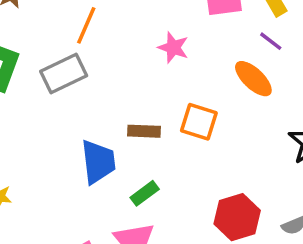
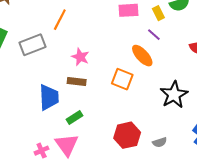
orange line: (86, 25) -> (60, 20), moved
pink star: (173, 48) -> (80, 57), moved
orange square: (199, 122) -> (122, 79), moved

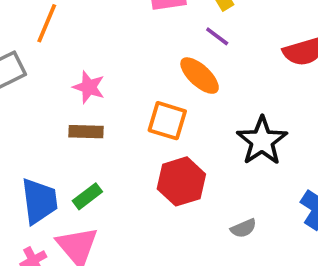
blue trapezoid: (49, 97) -> (39, 201), moved
red hexagon: (127, 135) -> (181, 181), moved

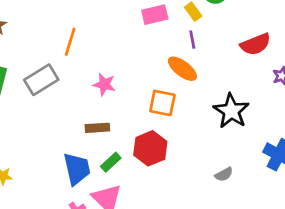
purple line: (217, 36) -> (192, 40), turned 48
brown rectangle: (86, 132) -> (97, 128), moved
red hexagon: (181, 181) -> (150, 148), moved

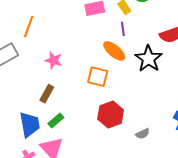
black star: (231, 111) -> (148, 59), moved
brown rectangle: (97, 128) -> (47, 94), turned -60
red hexagon: (150, 148) -> (111, 115), moved

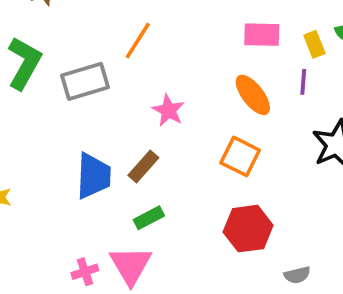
orange ellipse: (114, 51) -> (253, 95), moved
blue trapezoid: (30, 124) -> (93, 176), moved

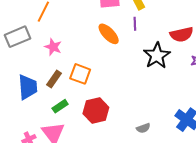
pink star: (168, 110) -> (53, 47), moved
orange square: (240, 156) -> (80, 74), moved
red hexagon: (248, 229) -> (96, 110), moved

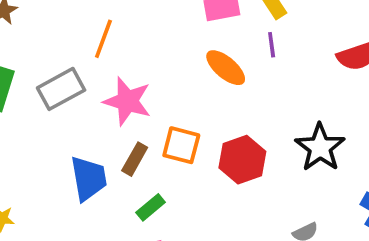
pink star: (53, 47) -> (127, 101), size x1.5
black star: (157, 56) -> (320, 147), moved
red hexagon: (96, 110) -> (242, 160), moved

